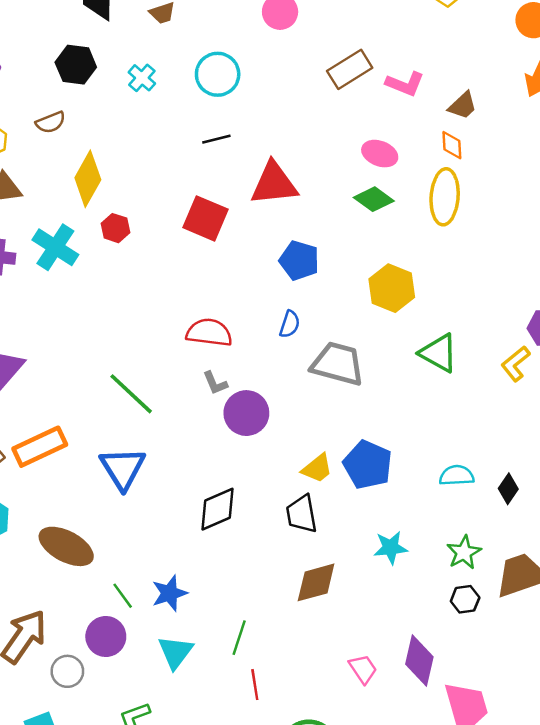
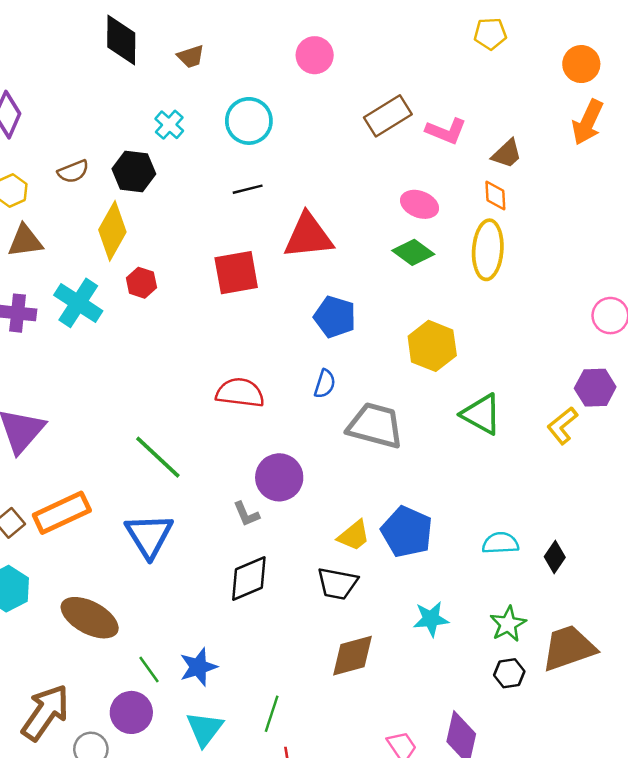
black hexagon: (76, 65) -> (134, 171), moved
red square: (206, 218) -> (236, 273), turned -33
gray L-shape: (215, 383) -> (246, 514), moved
black trapezoid: (302, 514) -> (337, 584), turned -69

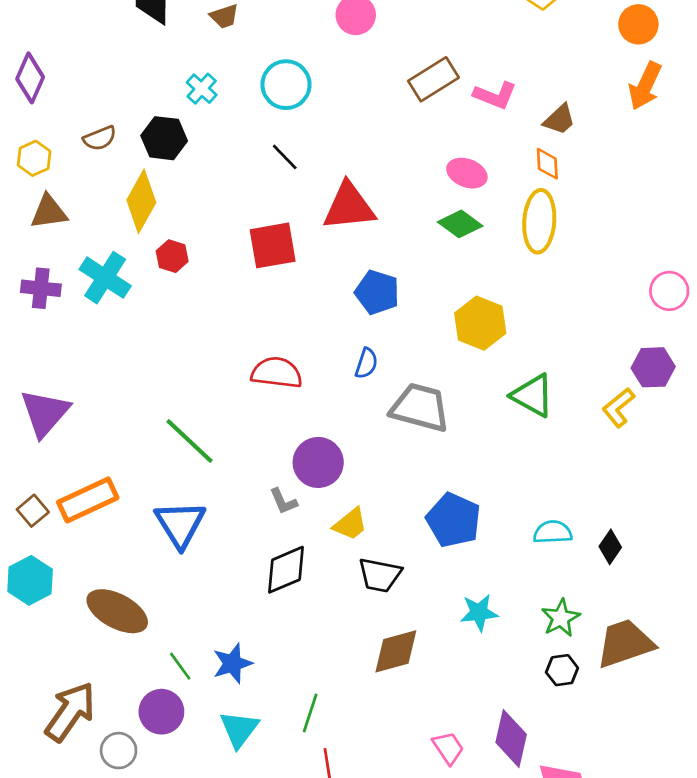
black line: (248, 189) -> (285, 157), turned 60
yellow trapezoid: (354, 536) -> (350, 524), moved

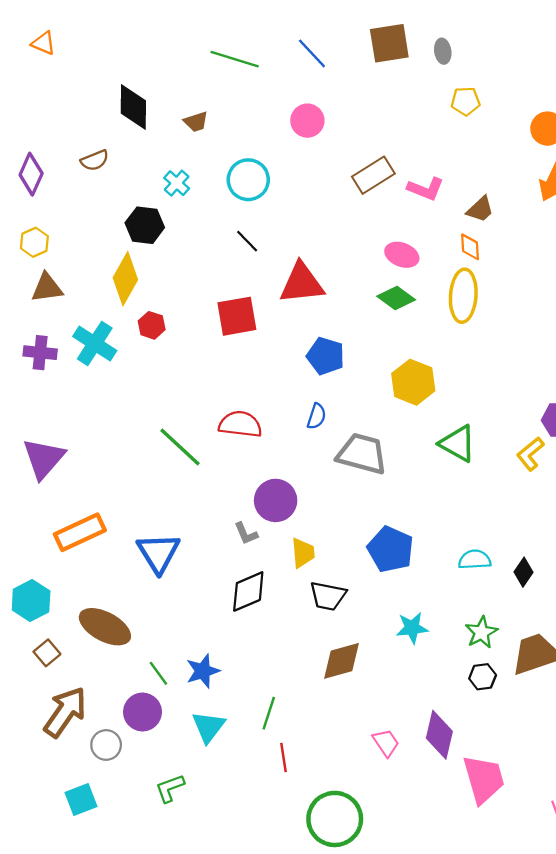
brown semicircle: (100, 138) -> (95, 160), moved
green line: (190, 441) -> (180, 447), moved
brown square: (33, 511) -> (47, 653), moved
yellow trapezoid: (350, 524) -> (303, 553), turned -56

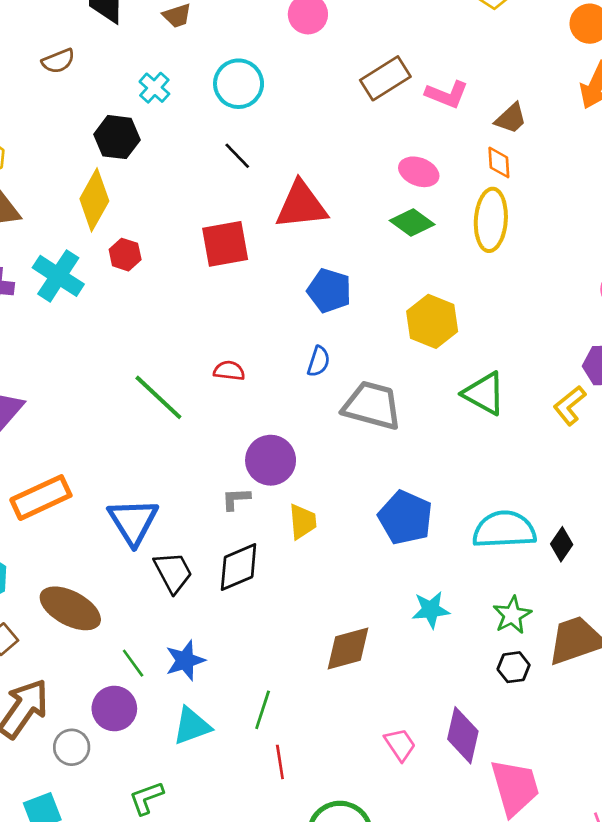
red semicircle: (240, 424) -> (229, 371), size x0.6
gray L-shape: (246, 533) -> (236, 499), turned 110
cyan semicircle: (475, 560) -> (504, 530), size x1.6
black trapezoid: (328, 596) -> (173, 572), moved, turned -129
cyan triangle: (208, 727) -> (192, 726), turned 33

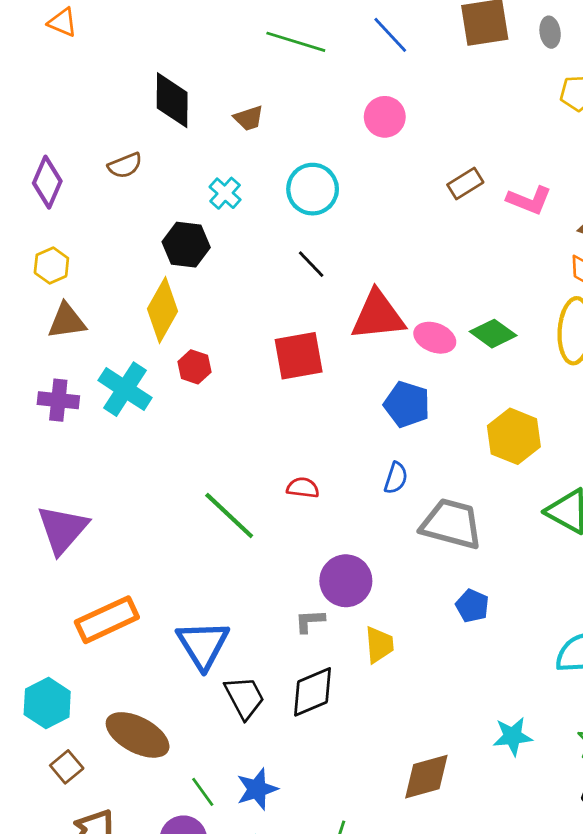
brown rectangle: (385, 78) -> (465, 184), size x0.7
pink ellipse: (419, 172) -> (435, 338), moved
blue pentagon: (405, 518) -> (472, 606), moved, size x0.6

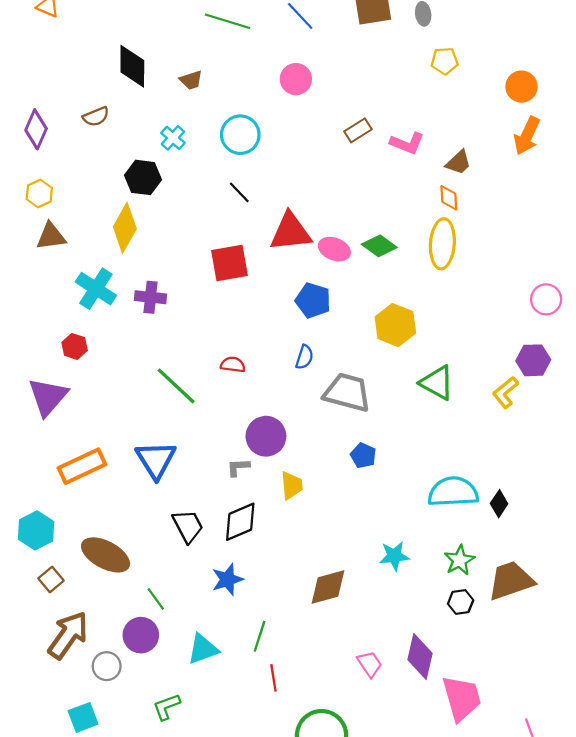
red hexagon: (194, 367) -> (75, 346), moved
purple cross: (58, 400) -> (150, 297), moved
blue triangle: (203, 645) -> (156, 460), moved
blue star: (257, 789) -> (227, 580), moved

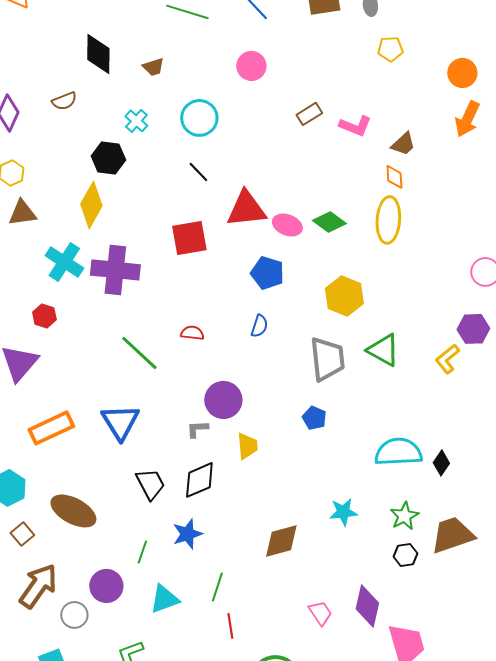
purple cross: (150, 297) -> (115, 270), size x1.6
gray trapezoid: (347, 392) -> (327, 359), moved, turned 69
green line: (156, 599) -> (142, 552), moved, turned 55

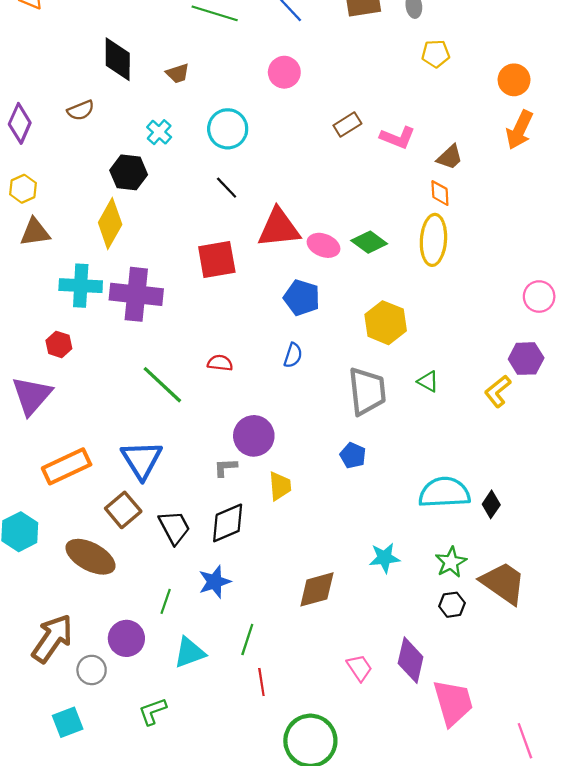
cyan cross: (64, 262) -> (81, 286), turned -30
green triangle: (383, 350) -> (428, 381), size x0.6
brown square: (22, 534) -> (123, 510), moved, size x1.4
brown trapezoid: (452, 535) -> (503, 583), turned 54

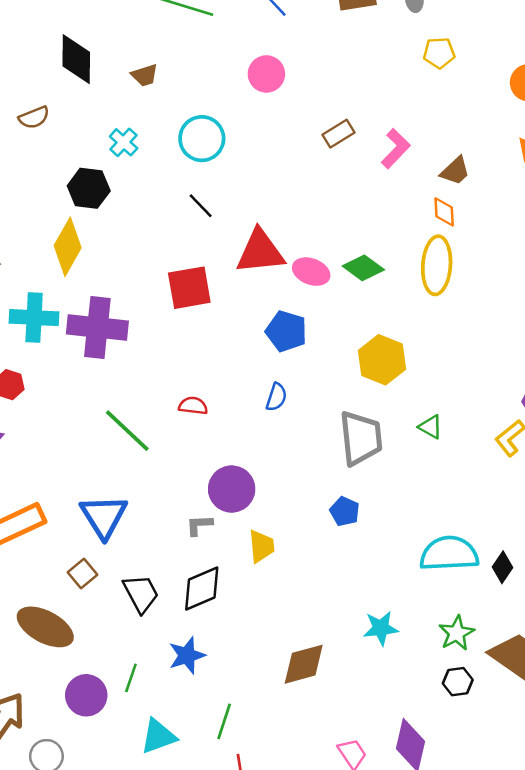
pink L-shape: (398, 138) -> (396, 149), turned -68
brown square: (123, 510) -> (82, 574), size x0.7
purple circle: (126, 638) -> (86, 695), moved

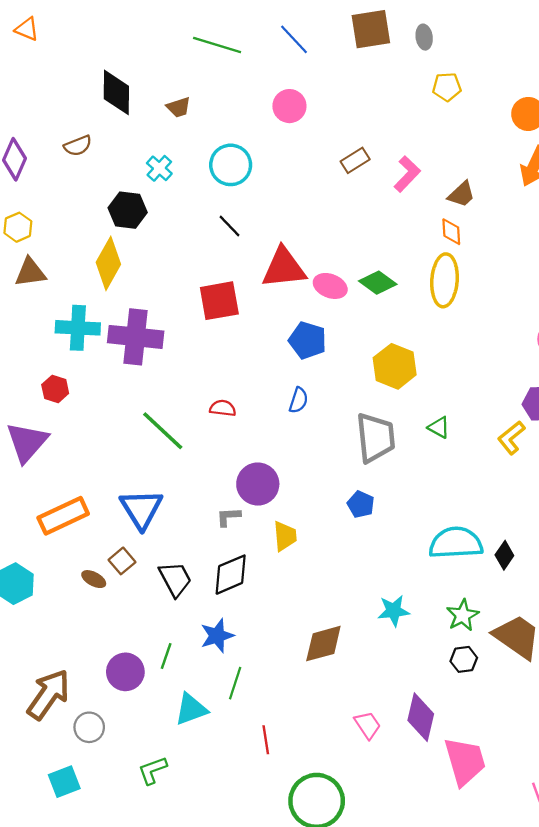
brown ellipse: (45, 627) -> (94, 579), moved, size x0.5
green line: (224, 721) -> (235, 683), moved

